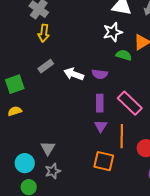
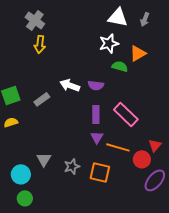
gray rectangle: (46, 66) -> (42, 99), moved
orange line: (122, 136) -> (118, 147), turned -75
gray star: (53, 171) -> (72, 166), moved

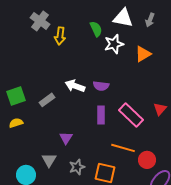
yellow arrow: (40, 44) -> (60, 36), moved
green semicircle: (120, 66) -> (96, 29), moved, turned 49
purple triangle: (97, 137) -> (66, 138), moved
red triangle: (155, 145) -> (160, 109), moved

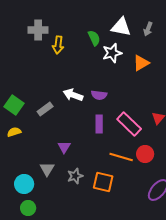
gray cross: (40, 21) -> (38, 30), turned -36
green square: (16, 96) -> (14, 105), turned -36
red circle: (147, 160) -> (145, 154), moved

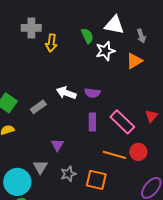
gray arrow: (148, 29) -> (141, 36), moved, turned -40
cyan circle: (24, 184) -> (17, 182), size x1.4

